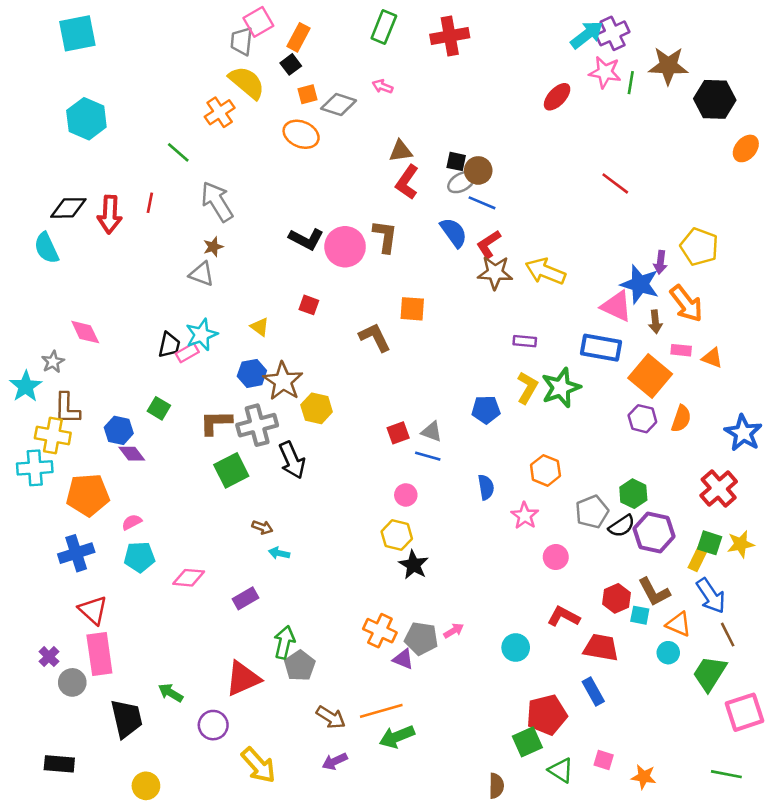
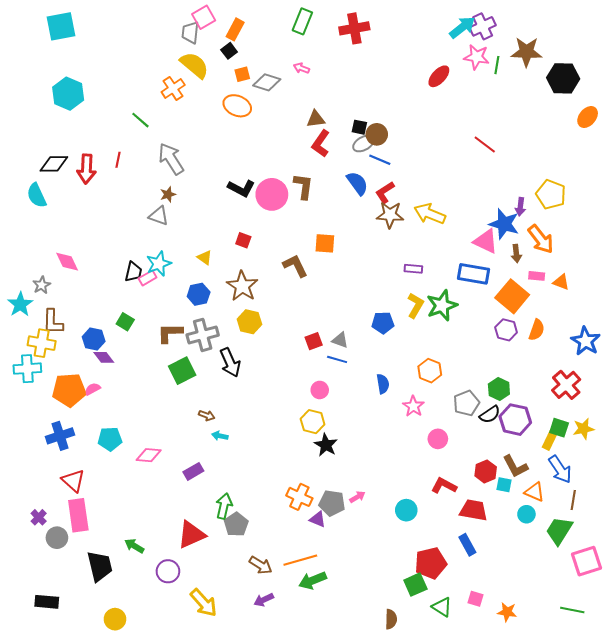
brown star: (283, 381) -> (242, 286), moved
pink semicircle: (132, 522) -> (93, 389), moved
brown line: (728, 635) -> (573, 500), turned 36

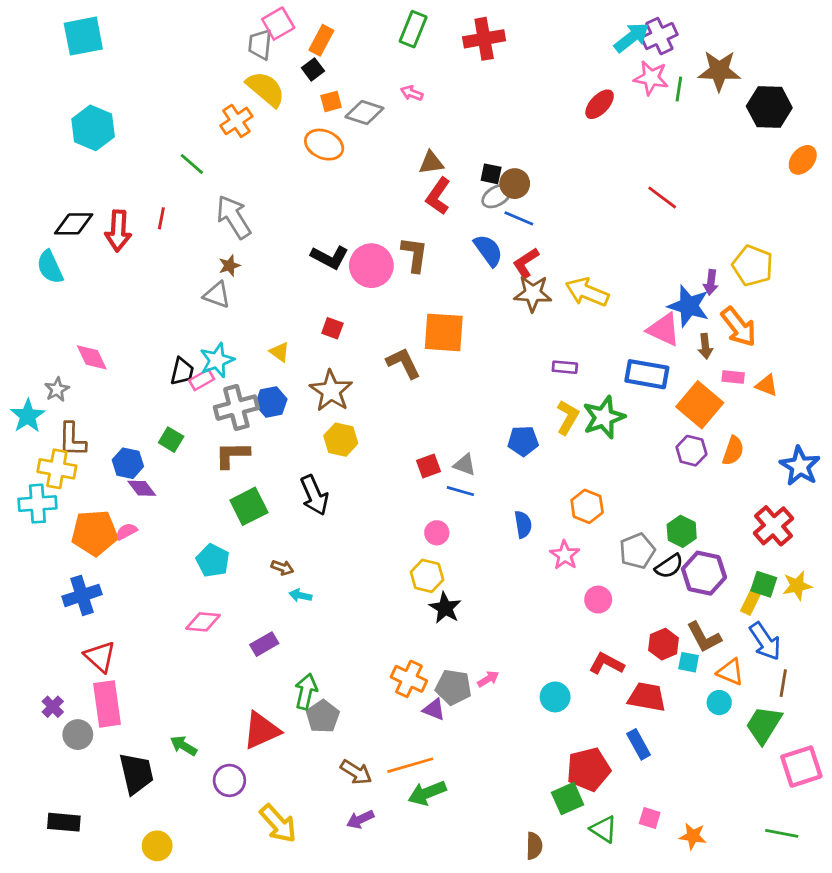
orange square: (325, 243) -> (444, 332), size x1.5
gray cross: (203, 335) -> (236, 408), moved
cyan pentagon: (110, 439) -> (213, 561), moved, turned 30

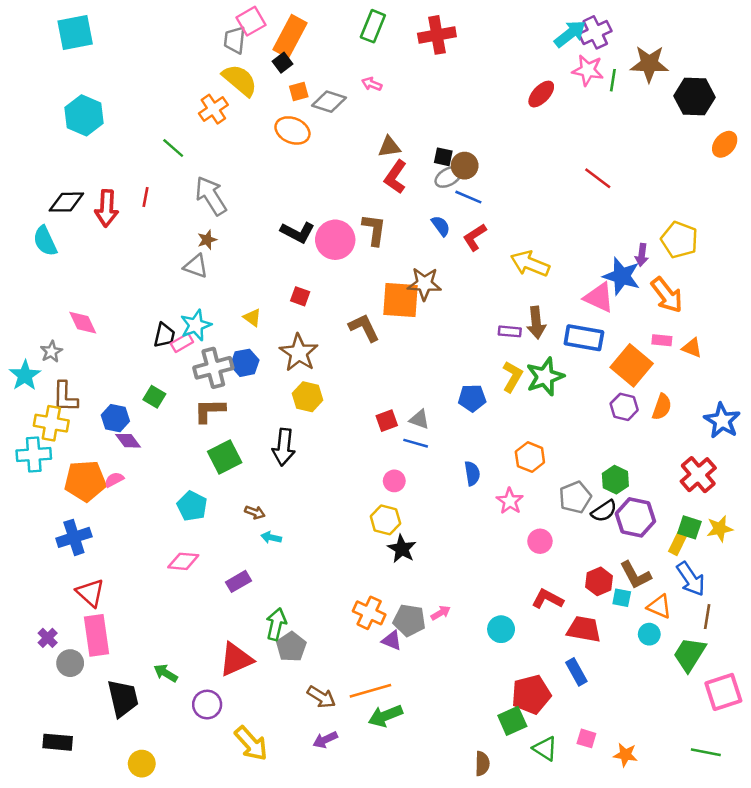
orange rectangle: (321, 40) -> (290, 36), size x1.5
blue semicircle: (488, 250) -> (441, 226), size x0.7
brown star: (533, 293) -> (424, 284), moved
brown arrow: (705, 346) -> (536, 323), moved, size x1.4
black arrow: (314, 495) -> (284, 447), turned 30

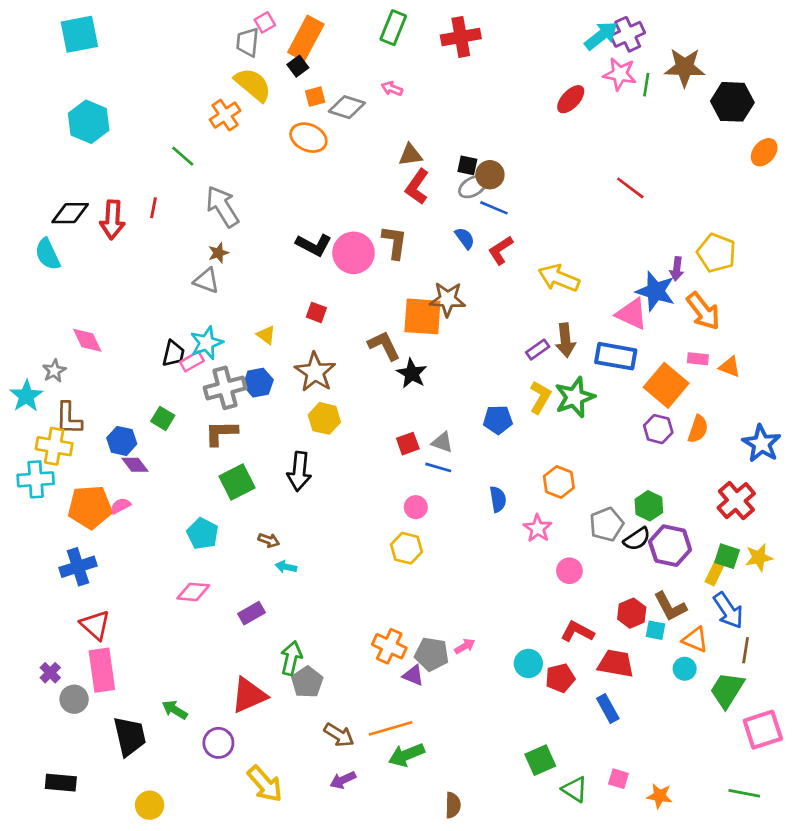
pink square: (251, 21) -> (265, 22), size x0.7
purple rectangle: (510, 331) -> (538, 350), turned -40
black star: (402, 549) -> (412, 373), moved
red pentagon: (531, 694) -> (560, 678), moved, size x0.7
brown semicircle: (482, 764) -> (453, 805), moved

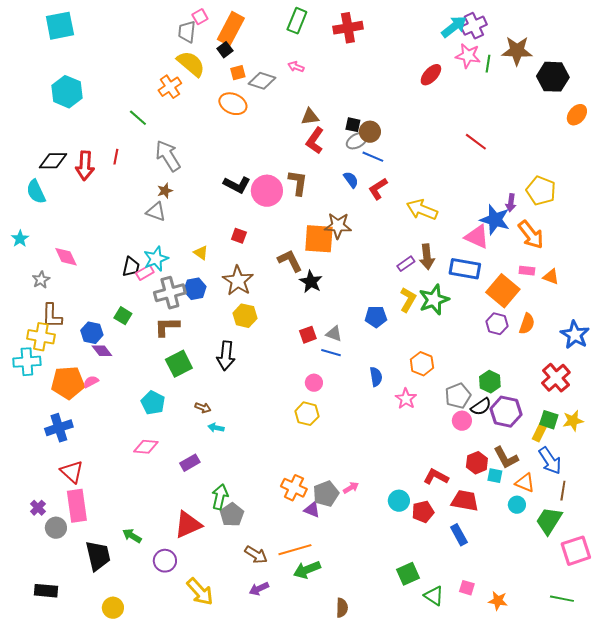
cyan star: (26, 396) -> (20, 239), moved, size x0.7
pink circle: (569, 571) -> (462, 421), moved
gray pentagon: (432, 654) -> (326, 494), turned -30

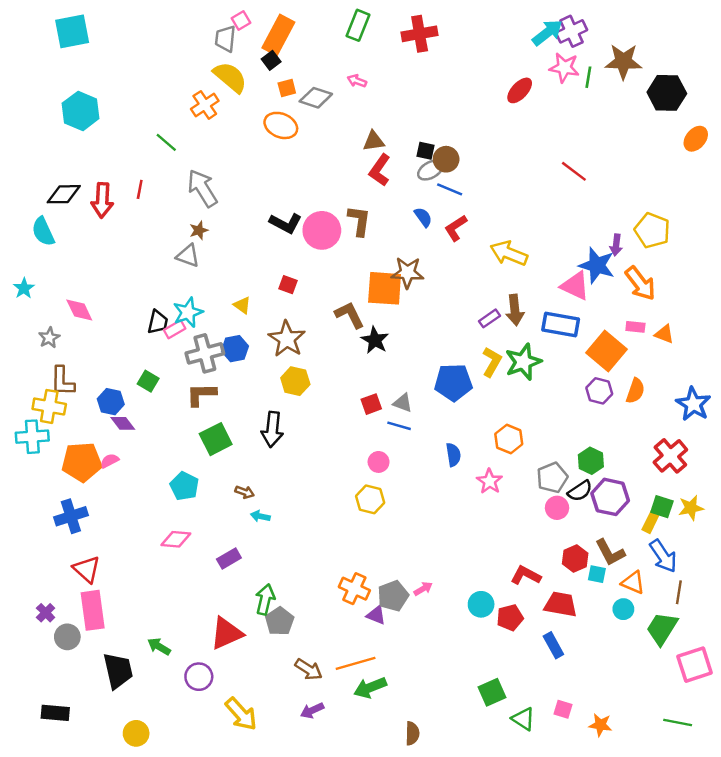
blue pentagon: (376, 317) -> (453, 382), size x1.4

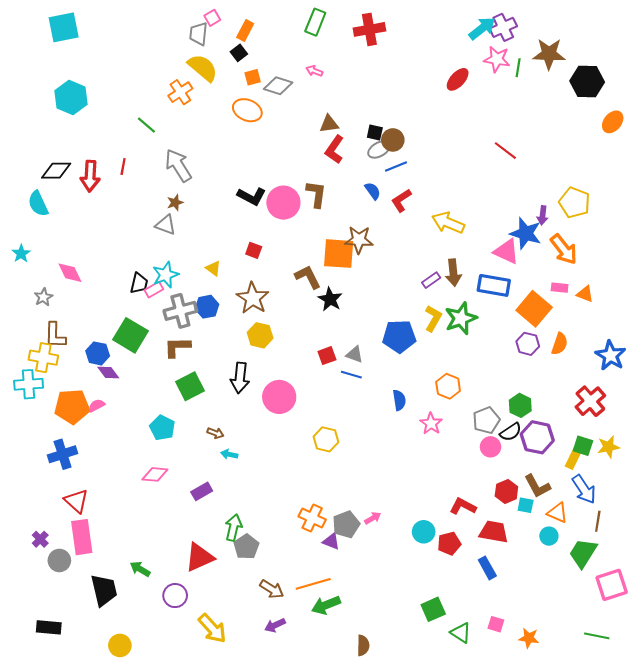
orange rectangle: (278, 35) -> (245, 31), size x0.6
blue line: (450, 189) -> (396, 166), turned -45
green square: (148, 381) -> (131, 335), size x1.8
pink circle: (379, 462) -> (279, 397), moved, size x1.8

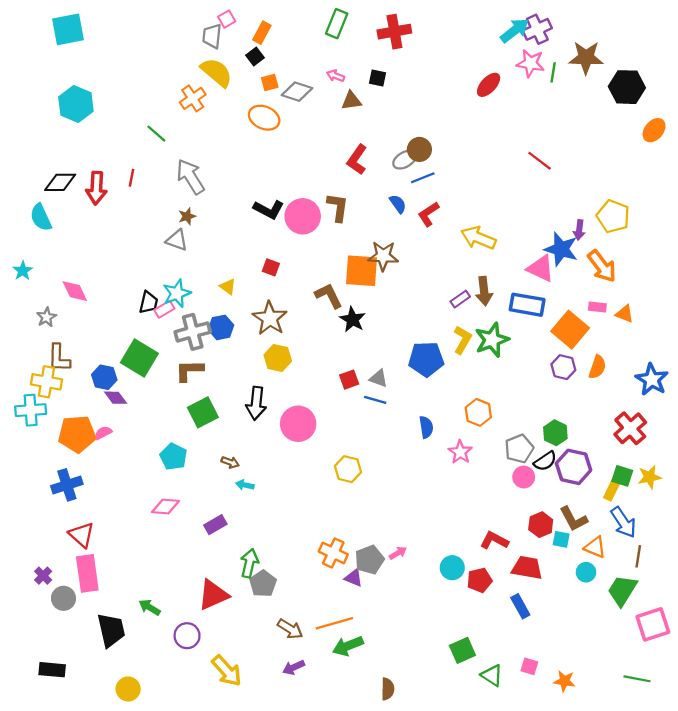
brown triangle: (329, 124) -> (351, 101), moved
black square: (375, 132) -> (377, 78), moved

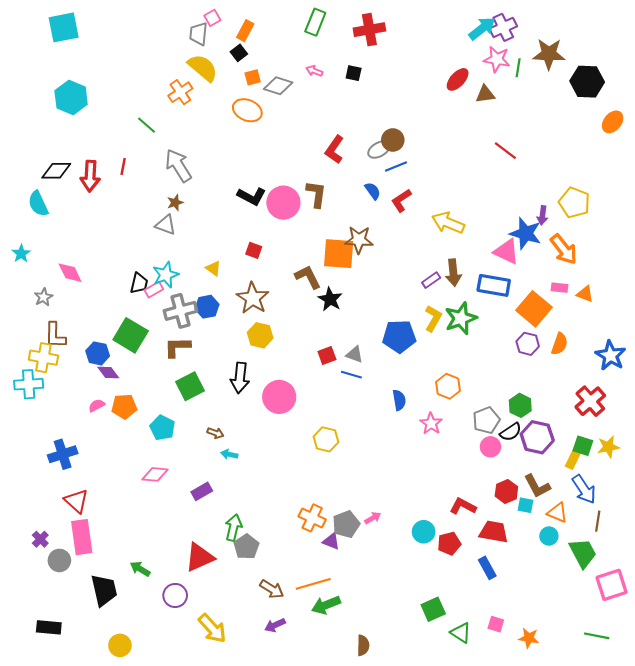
brown triangle: (351, 101) -> (485, 94), moved
orange pentagon: (77, 434) -> (124, 406), moved, size x0.7
green trapezoid: (622, 590) -> (583, 553), turned 120

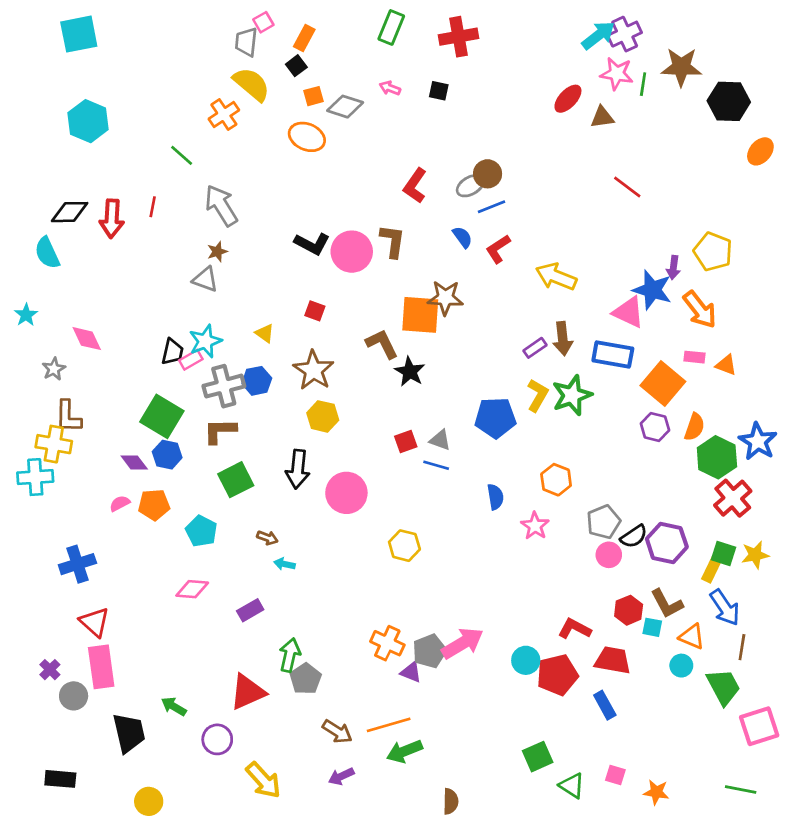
blue hexagon: (98, 353) -> (167, 455), moved
green hexagon: (520, 405) -> (717, 457), moved, size x1.4
pink arrow: (373, 518) -> (462, 643), size x2.0
red pentagon: (449, 543) -> (557, 675), size x1.4

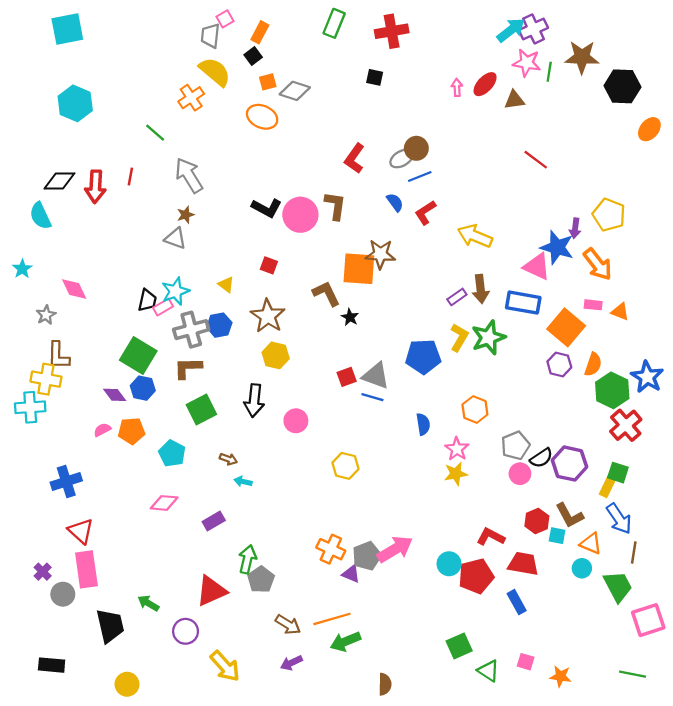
pink arrow: (390, 88) -> (457, 88), moved, turned 66
black star: (410, 372) -> (350, 317), size x0.7
gray triangle: (440, 440) -> (376, 376), size x1.5
pink circle: (346, 493) -> (296, 421), size x0.7
yellow star: (755, 555) -> (456, 474), moved

